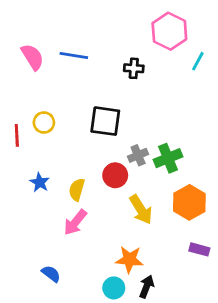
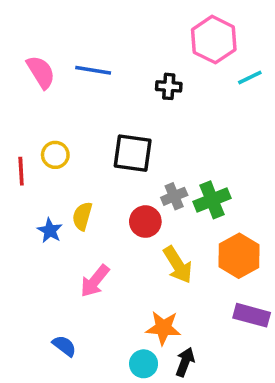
cyan line: (198, 61) -> (250, 77), turned 36
yellow semicircle: (77, 190) -> (82, 216), moved
purple rectangle: (199, 249) -> (252, 315), size x1.4

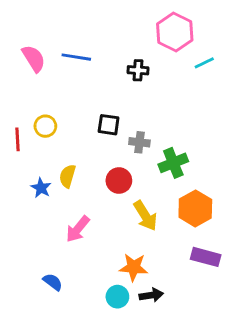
black square: (133, 153) -> (109, 125), size x0.7
gray cross: (174, 196) -> (139, 142), moved, turned 30
black arrow: (185, 362) -> (151, 295), turned 60

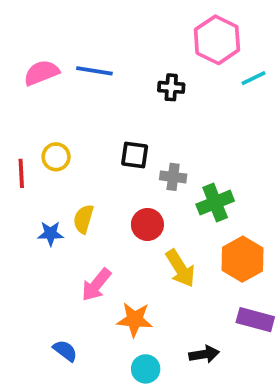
pink semicircle: (34, 58) -> (41, 73), turned -80
blue star: (41, 188) -> (51, 234), turned -30
orange star: (134, 267) -> (135, 320), moved
black arrow: (151, 295) -> (204, 354), moved

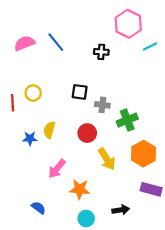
blue line: (94, 71) -> (56, 42), turned 42

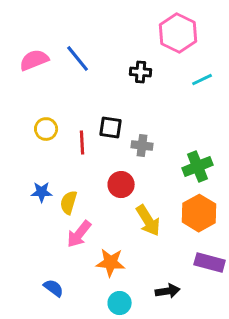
cyan line: (150, 46) -> (202, 80), moved
red line: (13, 103) -> (82, 143), moved
green cross: (127, 120) -> (198, 167), moved
yellow semicircle: (49, 130) -> (69, 203), moved

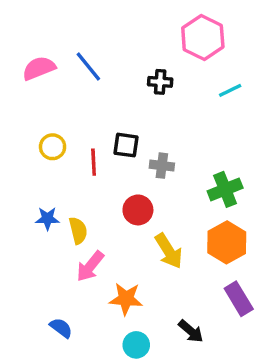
yellow semicircle: (69, 203) -> (78, 230), turned 150
purple rectangle: (210, 263) -> (239, 299), turned 44
black arrow: (168, 291) -> (191, 331), turned 50

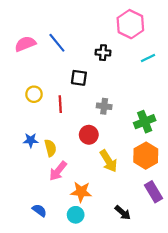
black square: (126, 145) -> (79, 78), moved
cyan circle: (136, 345) -> (76, 215), moved

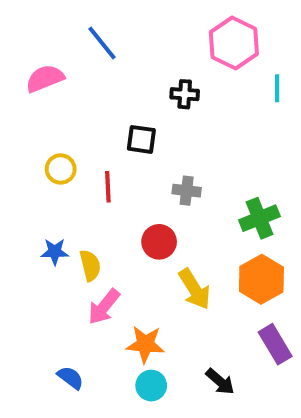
blue line: (57, 43) -> (102, 43), moved
cyan line: (148, 58) -> (277, 88), moved, turned -64
cyan circle: (76, 215) -> (151, 386), moved

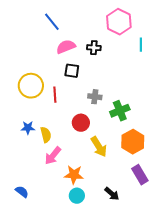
pink semicircle: (45, 78) -> (66, 47), moved
yellow circle: (61, 169) -> (31, 86), size x1.6
green cross: (259, 218) -> (120, 111), moved
blue semicircle: (70, 378) -> (22, 192), moved

